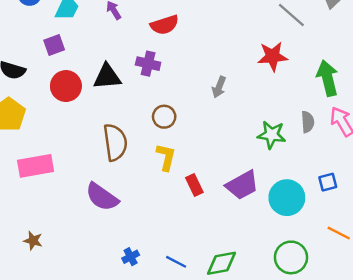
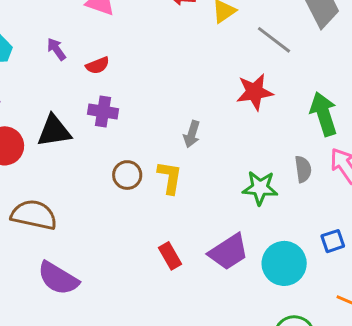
red semicircle: (165, 25) -> (98, 65), moved, size x0.7
brown semicircle: (115, 142) -> (34, 215), moved, turned -66
yellow L-shape: (166, 157) -> (170, 177), moved

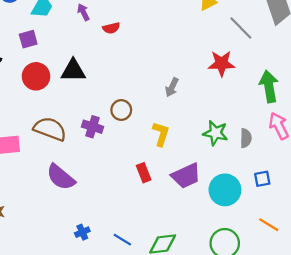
purple cross: (103, 112) -> (93, 127), moved
gray semicircle: (303, 169) -> (246, 138), moved
yellow L-shape: (170, 177) -> (161, 134), moved

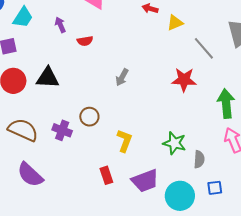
gray arrow: (172, 87) -> (122, 77), moved
gray semicircle: (246, 138) -> (199, 159), moved

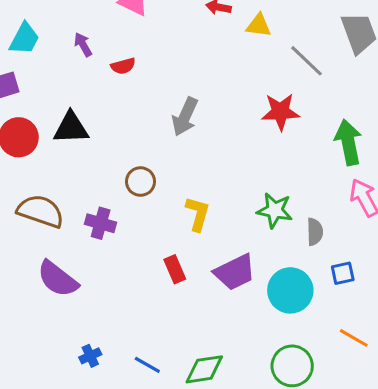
yellow triangle: (175, 23) -> (259, 25), turned 36
gray arrow: (122, 77) -> (185, 117), size x1.4
purple cross: (62, 130) -> (101, 223), moved

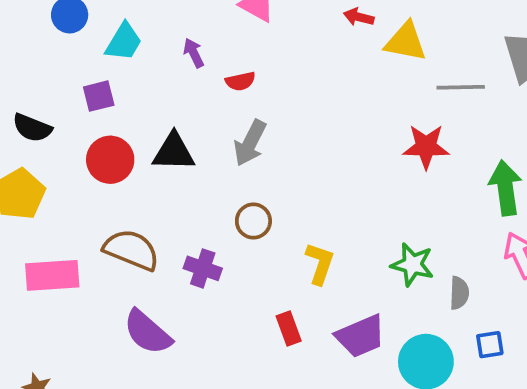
yellow triangle: (259, 25) -> (406, 42), size x1.4
gray line: (306, 61) -> (461, 87), turned -48
gray arrow: (185, 117) -> (250, 143), moved

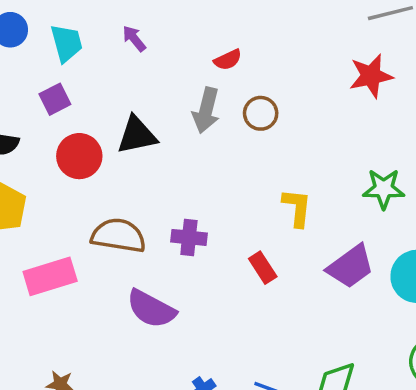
cyan trapezoid: (124, 42) -> (67, 43), turned -33
red semicircle: (240, 81) -> (228, 60), moved
brown circle: (253, 221) -> (261, 113), moved
red rectangle: (289, 329) -> (263, 268), moved

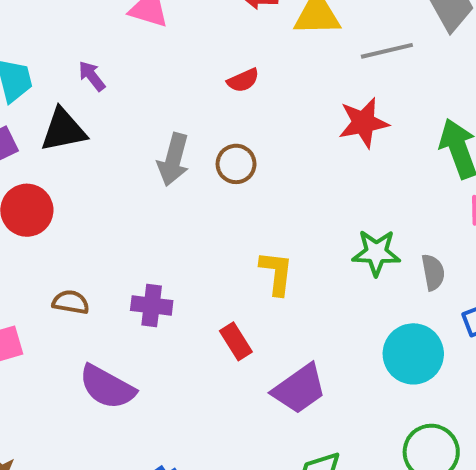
red semicircle: (228, 60) -> (243, 80), moved
black triangle: (137, 135) -> (63, 130), moved
brown semicircle: (118, 236) -> (71, 302), size x0.6
purple trapezoid: (351, 267) -> (299, 389), moved

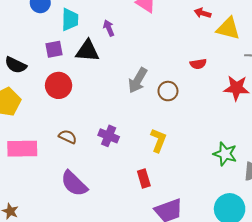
red semicircle: (243, 80) -> (198, 64), moved
yellow L-shape: (276, 273) -> (158, 140), moved
purple cross: (152, 306) -> (109, 136), moved

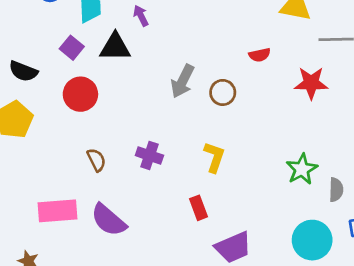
purple square: (54, 49) -> (72, 48), turned -36
brown semicircle: (68, 137) -> (96, 160), turned 42
pink rectangle: (22, 149) -> (58, 211), moved
green star: (225, 154) -> (302, 169), turned 30

